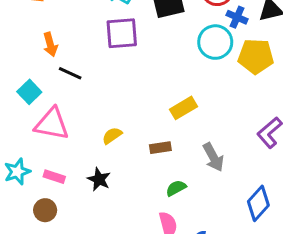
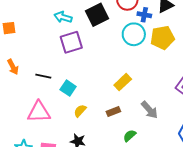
orange arrow: (50, 44) -> (13, 67), moved
cyan square: (29, 92) -> (68, 88), moved

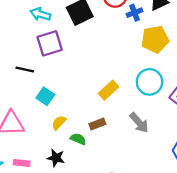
blue cross: (144, 15) -> (135, 13), turned -32
cyan circle: (134, 34) -> (149, 82), moved
black line: (43, 76) -> (25, 70), moved
green semicircle: (130, 136) -> (78, 139), moved, turned 64

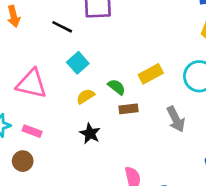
green semicircle: (78, 139) -> (117, 87), moved
black star: (56, 158) -> (90, 133), moved

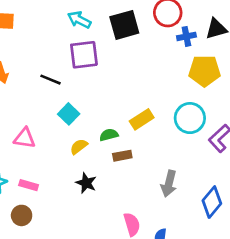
pink triangle: (32, 84) -> (25, 138), size x0.7
green semicircle: (117, 87) -> (109, 135), turned -48
gray arrow: (176, 119) -> (169, 184), moved, turned 45

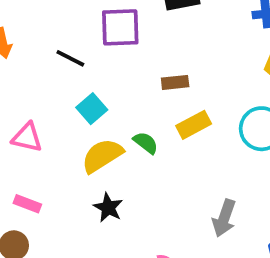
green semicircle: (109, 135) -> (146, 143), turned 48
yellow semicircle: (79, 147) -> (102, 156), size x1.6
brown rectangle: (122, 156) -> (175, 82), moved

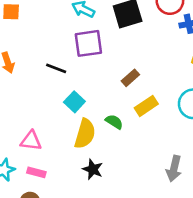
brown rectangle: (175, 82) -> (130, 78), turned -30
pink triangle: (27, 137) -> (31, 141), moved
yellow semicircle: (102, 156) -> (85, 134), turned 144

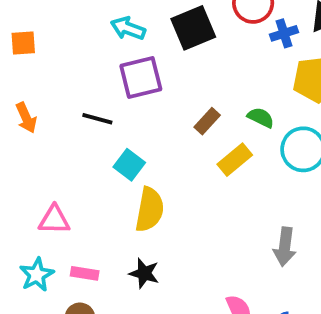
green semicircle: (114, 122) -> (261, 118), moved
pink triangle: (31, 141) -> (54, 220), moved
black star: (93, 169) -> (144, 273), moved

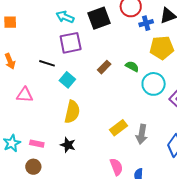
yellow rectangle: (235, 160) -> (118, 128), moved
cyan square: (129, 165) -> (67, 80), moved
pink triangle: (54, 220) -> (25, 95), moved

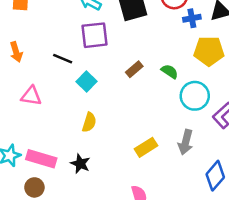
yellow semicircle: (72, 112) -> (89, 122), size x0.7
gray arrow: (142, 134) -> (186, 142), moved
pink rectangle: (37, 144) -> (41, 159), size x1.6

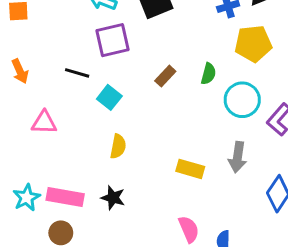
green semicircle: (170, 71) -> (208, 74), turned 78
yellow rectangle: (146, 147) -> (190, 169), turned 55

